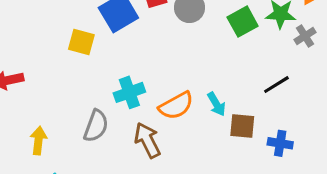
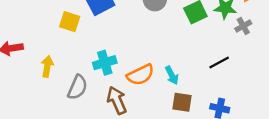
brown square: (242, 126) -> (182, 102), moved
yellow arrow: (38, 141) -> (47, 66), moved

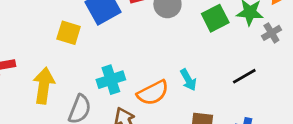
yellow arrow: (47, 66) -> (44, 86), size x1.4
cyan arrow: (172, 75) -> (188, 80), moved

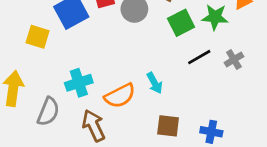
gray cross: (271, 33) -> (234, 60), moved
black line: (244, 76) -> (199, 57), moved

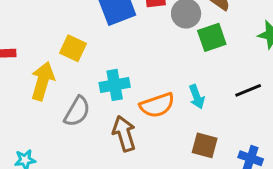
green square: (181, 23) -> (212, 37), moved
yellow square: (38, 37) -> (73, 48), moved
black line: (199, 57) -> (248, 90), moved

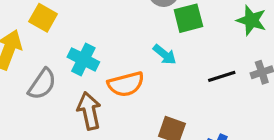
cyan cross: (115, 85) -> (83, 59), turned 32
cyan arrow: (197, 97) -> (165, 55), moved, turned -35

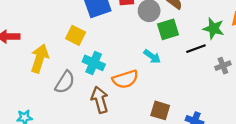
yellow square: (43, 18) -> (76, 35), moved
black line: (222, 76) -> (196, 49), moved

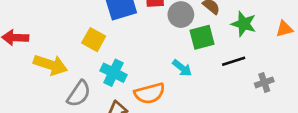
green star: (213, 29) -> (244, 24), moved
yellow arrow: (40, 58) -> (50, 65), turned 88

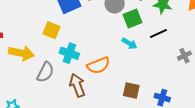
cyan arrow: (182, 68) -> (129, 43), moved
gray cross: (264, 82) -> (184, 56), moved

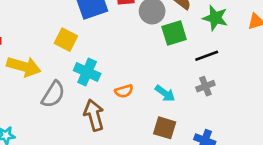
cyan arrow: (129, 43) -> (165, 93), moved
gray cross: (184, 56) -> (205, 86), moved
orange semicircle: (98, 65) -> (124, 91), size x0.6

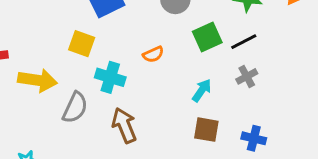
green square: (174, 33) -> (207, 37), moved
orange semicircle: (124, 91) -> (153, 54), moved
cyan arrow: (165, 93) -> (202, 90), turned -84

